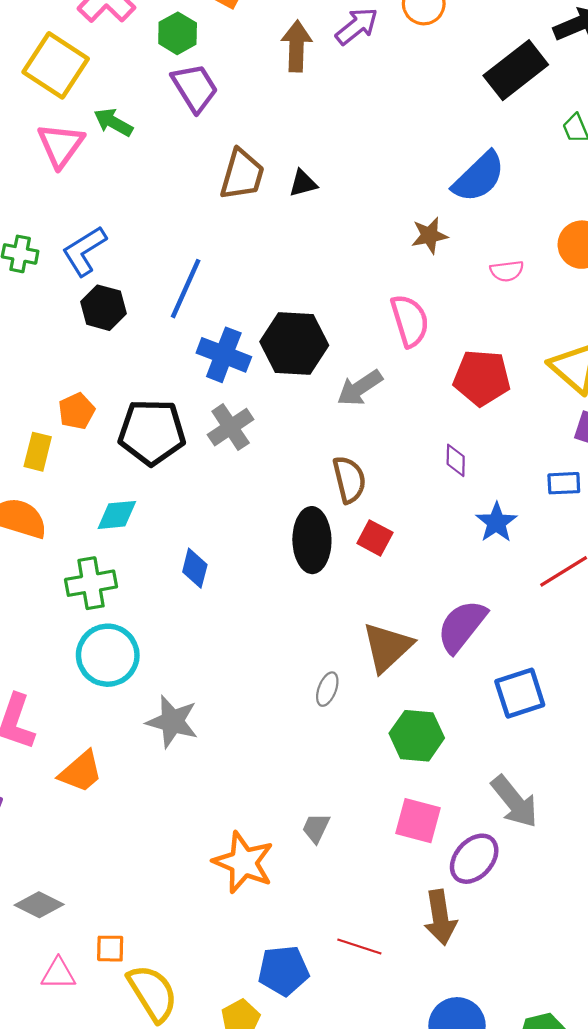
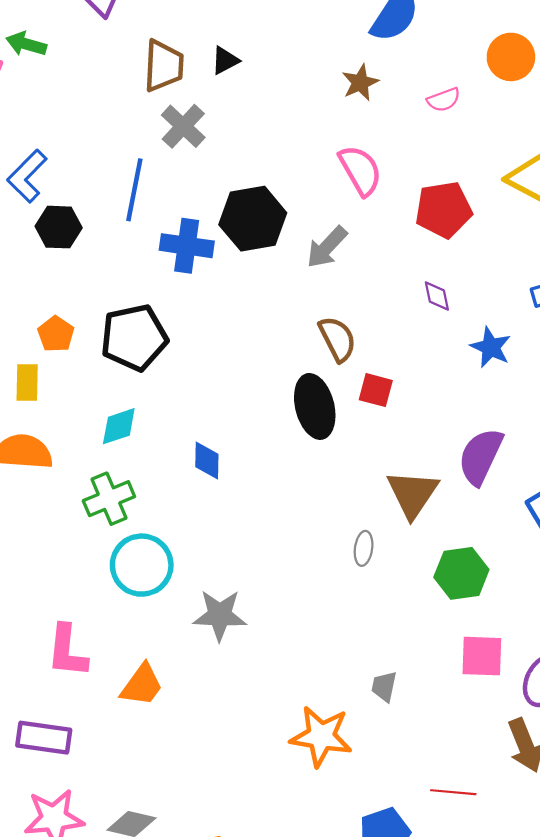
gray cross: (231, 427) -> (183, 126), moved

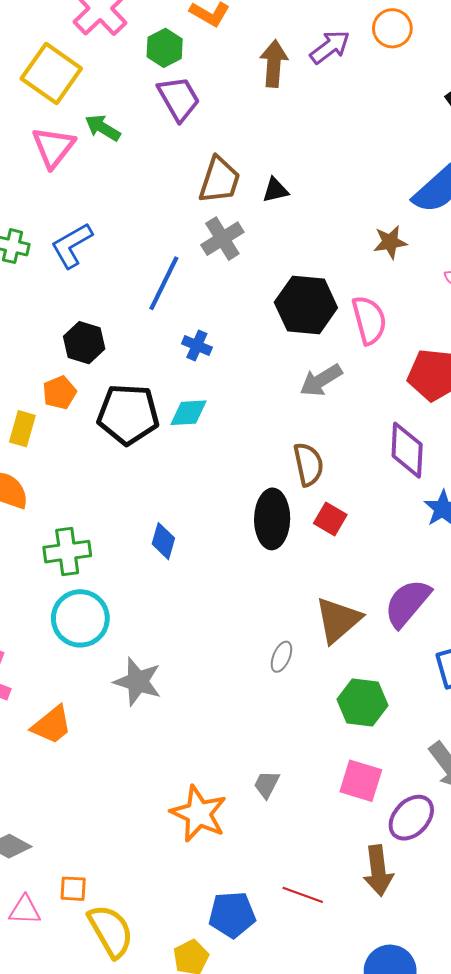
black hexagon: (253, 219) -> (306, 305), moved
black hexagon: (59, 227) -> (84, 343), moved
blue cross: (187, 246) -> (197, 345), size x0.6
purple diamond: (437, 296) -> (407, 450), size x1.8
cyan diamond: (119, 426) -> (189, 413), moved

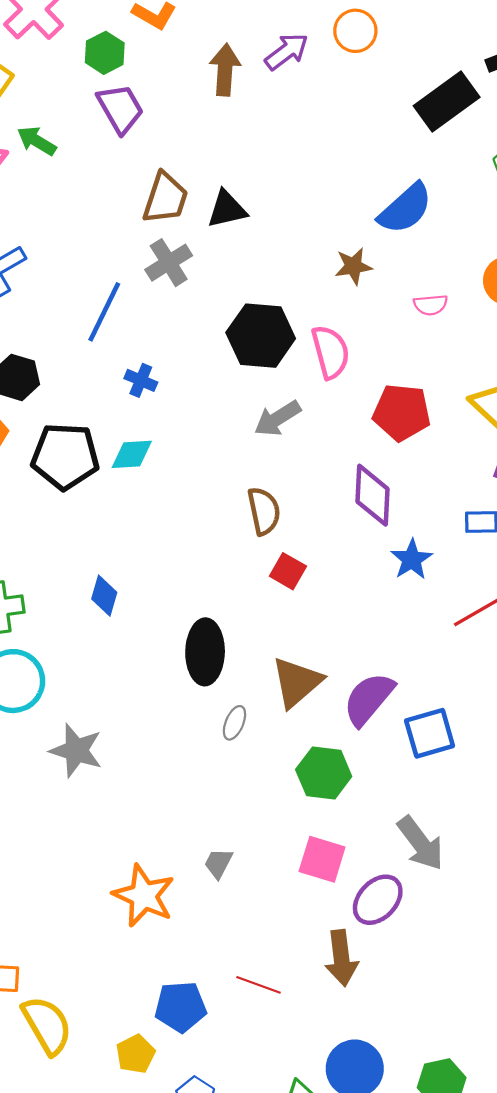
black triangle: (275, 190) -> (227, 209), size x1.4
black ellipse: (272, 519) -> (205, 652), moved
purple semicircle: (407, 603) -> (369, 699), moved

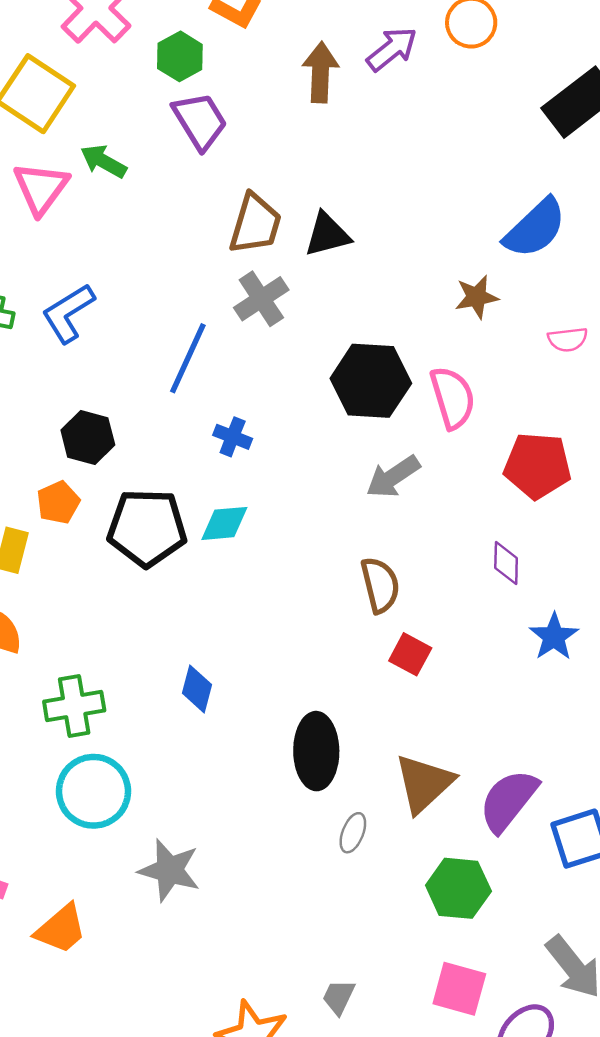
purple diamond: (372, 495) -> (506, 563), size x0.6

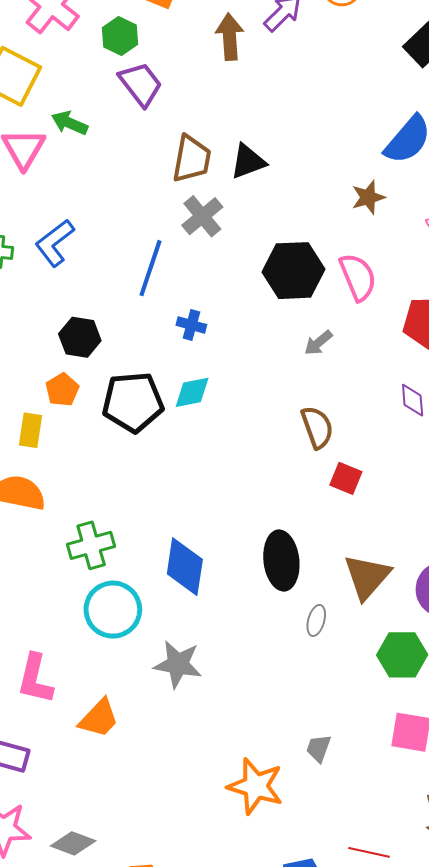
gray arrow: (393, 477) -> (318, 343), size x0.7
blue diamond: (197, 689) -> (185, 567), moved, size x1.6

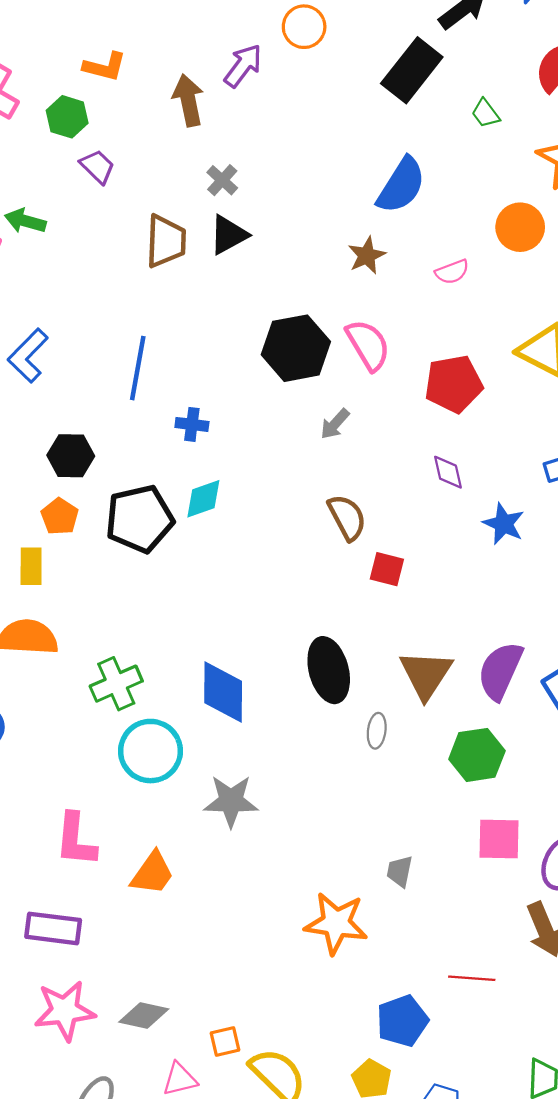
purple trapezoid: (141, 84) -> (97, 167), size x0.7
gray cross: (202, 216) -> (222, 180), moved, size x0.7

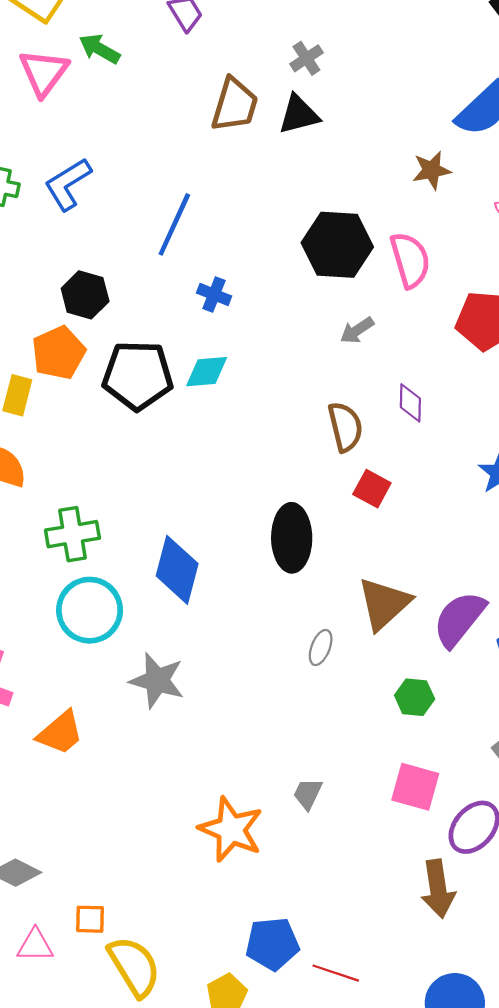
purple diamond: (448, 472) -> (410, 403), moved
orange pentagon: (60, 516) -> (59, 353), size x1.4
black ellipse: (329, 670) -> (292, 538), moved
green hexagon: (477, 755) -> (415, 697), size x0.7
red line: (472, 978) -> (336, 973), moved

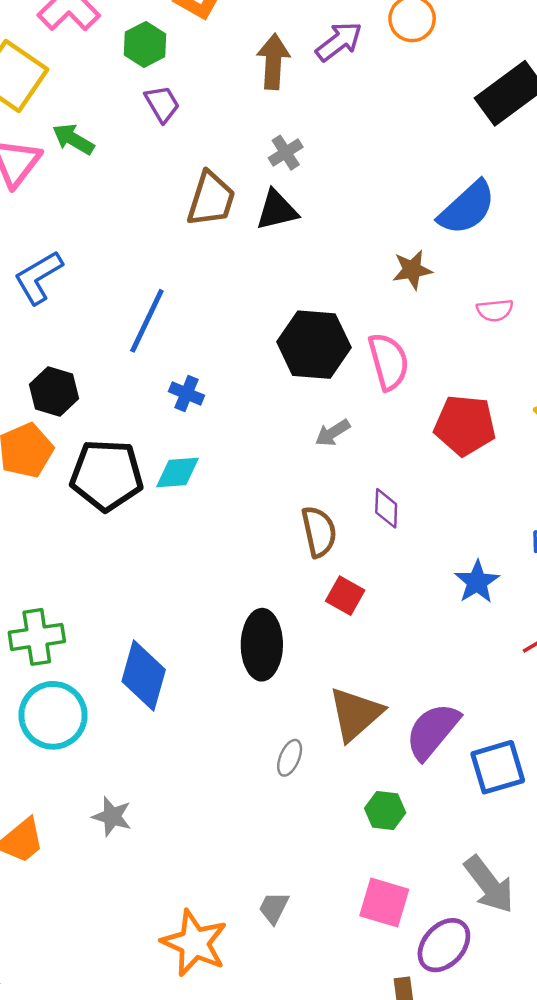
gray star: (157, 681) -> (112, 816), moved, size x0.7

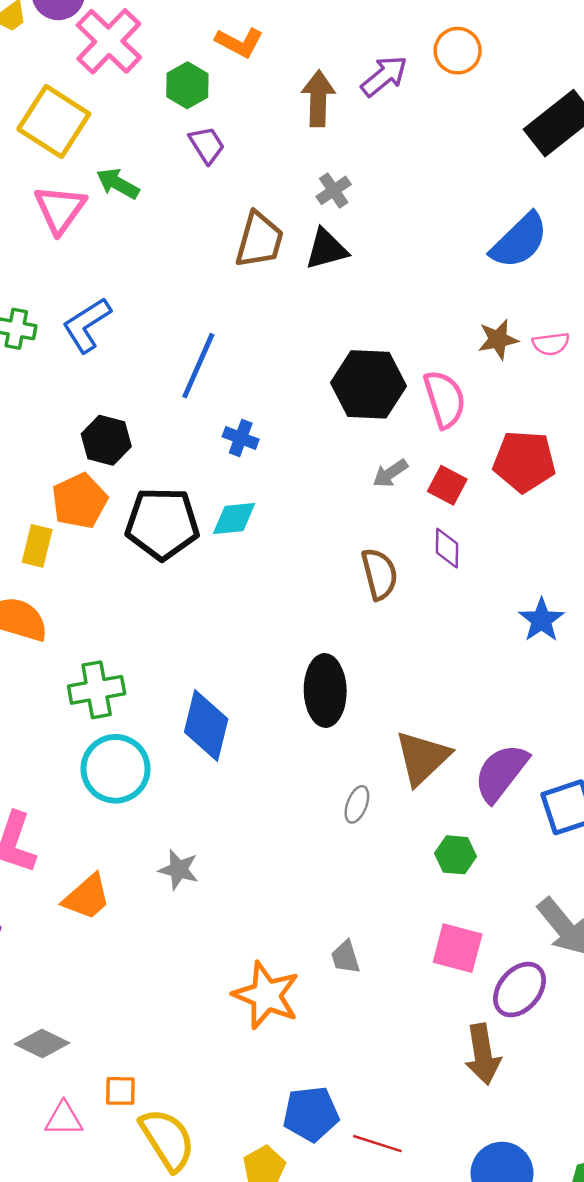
brown star: (412, 270) -> (498, 339), moved
red square: (345, 596) -> (447, 485), moved
gray trapezoid: (274, 908) -> (346, 957), turned -42

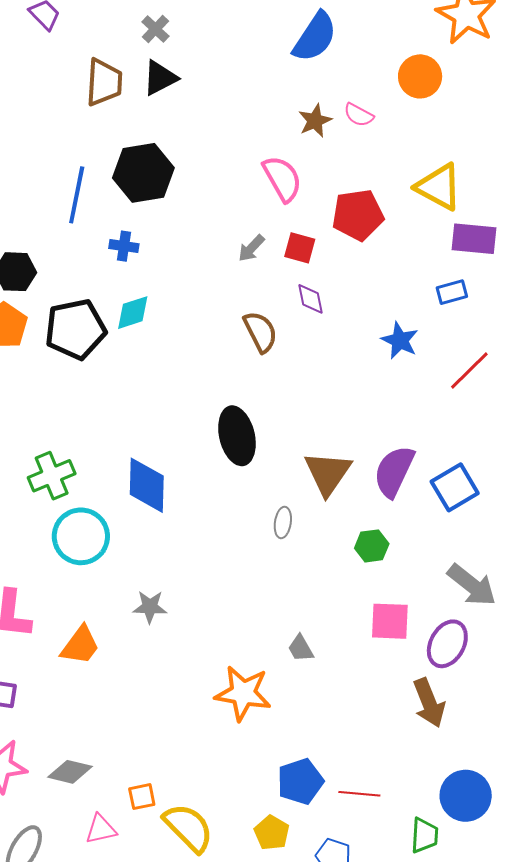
pink semicircle: (551, 344) -> (359, 115), turned 48
black hexagon: (368, 384) -> (143, 173), moved

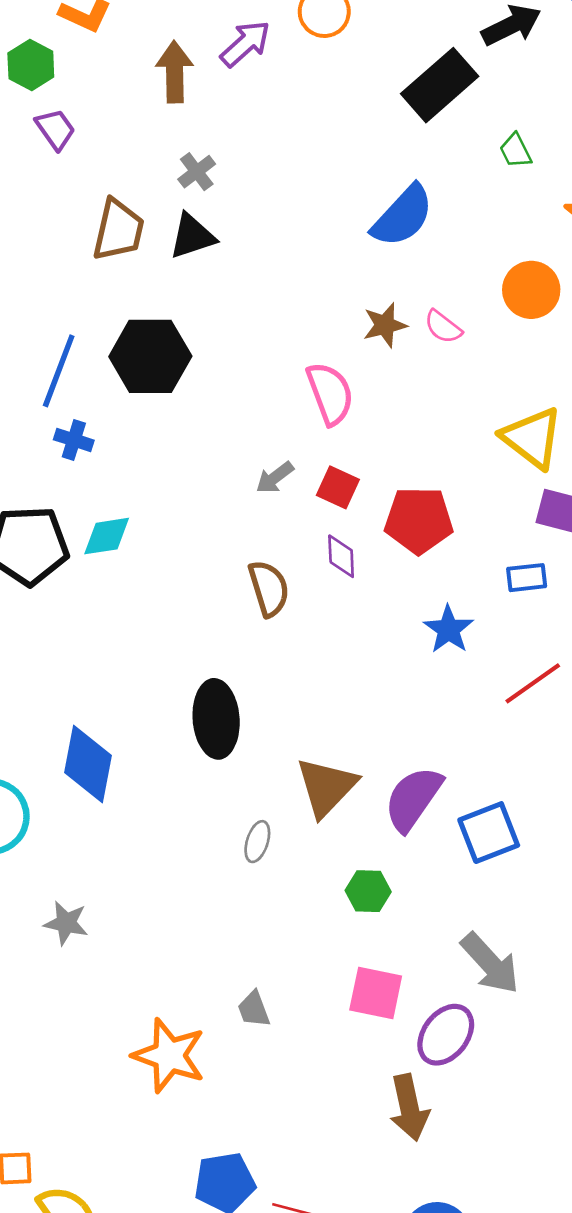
red pentagon: (358, 215) -> (419, 520), moved
blue cross: (124, 246) -> (74, 440), moved

